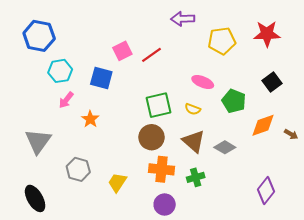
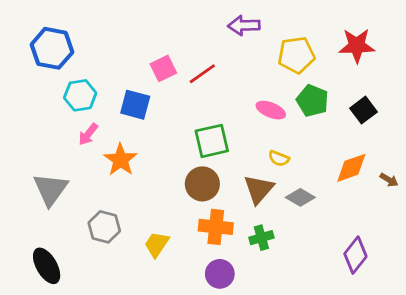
green pentagon: (234, 101) -> (312, 101), moved
yellow semicircle: (193, 109) -> (279, 158), moved
orange star: (90, 119) -> (120, 160), size x1.4
brown triangle: (194, 141) -> (259, 189), turned 30

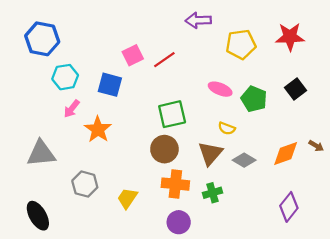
green pentagon: (312, 101) -> (254, 99), moved
orange diamond: (351, 168) -> (286, 153), moved
gray triangle: (51, 189) -> (41, 153), turned 48

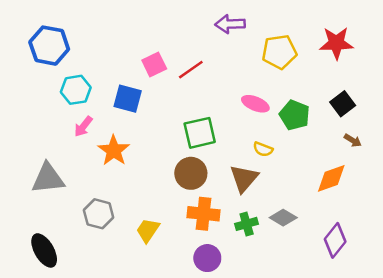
brown arrow: (316, 146) -> (353, 140), moved
gray diamond: (244, 160) -> (283, 218), moved

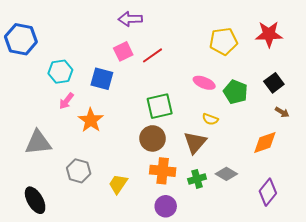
purple arrow: (230, 24) -> (130, 19), moved
blue hexagon: (49, 46) -> (21, 39), moved

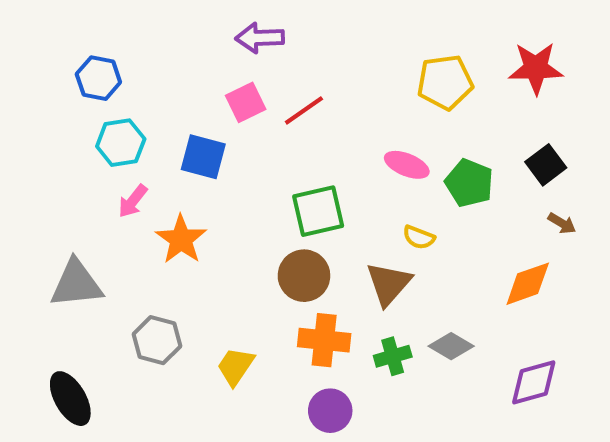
blue hexagon: (21, 39) -> (98, 78), moved, size x0.7
purple diamond: (268, 192) -> (534, 382), turned 36

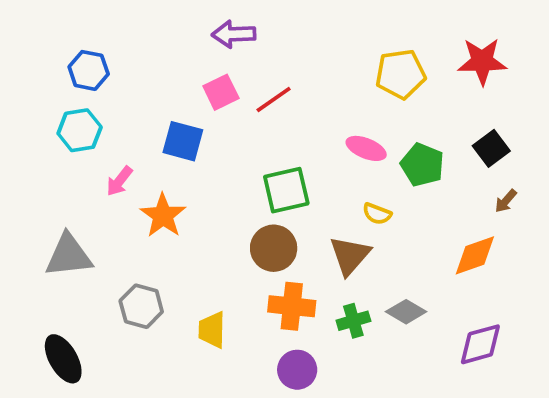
cyan hexagon: (121, 143) -> (80, 130), moved
brown arrow: (562, 223) -> (506, 201), turned 100
yellow trapezoid: (235, 366) -> (212, 330), turned -33

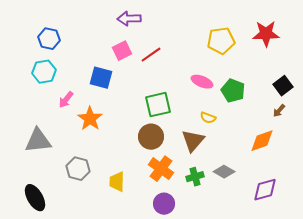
black square: (491, 148) -> (283, 86), moved
orange cross: (292, 306) -> (161, 169), turned 30

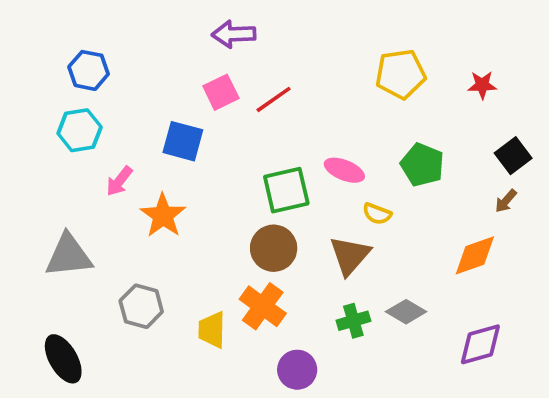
red star: (266, 34) -> (482, 85), moved, size x0.6
pink ellipse: (202, 82) -> (344, 170), moved
orange cross: (161, 169) -> (263, 306), moved

